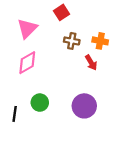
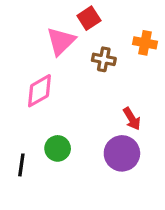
pink triangle: (27, 28) -> (61, 41), moved
orange cross: (100, 41) -> (145, 43), moved
red arrow: (91, 63) -> (132, 119), moved

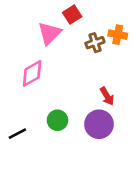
brown cross: (104, 59) -> (95, 43), moved, turned -30
green circle: (58, 148) -> (58, 120), moved
black line: (21, 165) -> (17, 134), turned 54

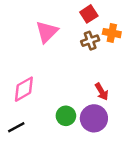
red square: (72, 15) -> (89, 14), moved
pink diamond: (32, 73) -> (24, 89), moved
green circle: (58, 120) -> (66, 116), moved

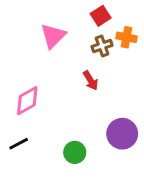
red arrow: (102, 92) -> (91, 80), moved
green circle: (66, 116) -> (75, 152), moved
purple circle: (94, 118) -> (122, 134), moved

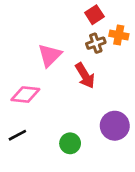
pink triangle: (53, 36) -> (50, 55), moved
red arrow: (91, 80) -> (85, 76), size x1.4
pink diamond: (27, 101) -> (25, 95), turned 36

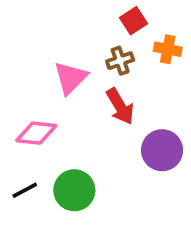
brown cross: (96, 43) -> (120, 61), moved
purple circle: (115, 126) -> (162, 150), moved
green circle: (70, 143) -> (74, 190), moved, size x1.4

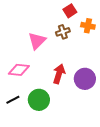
red arrow: (120, 106) -> (59, 74), moved, turned -132

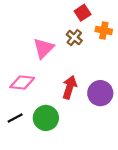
brown cross: (63, 32) -> (74, 38), turned -32

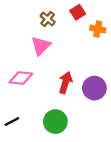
brown cross: (74, 38) -> (48, 19), moved
black line: (15, 118) -> (12, 122), moved
green circle: (46, 118) -> (55, 122), moved

